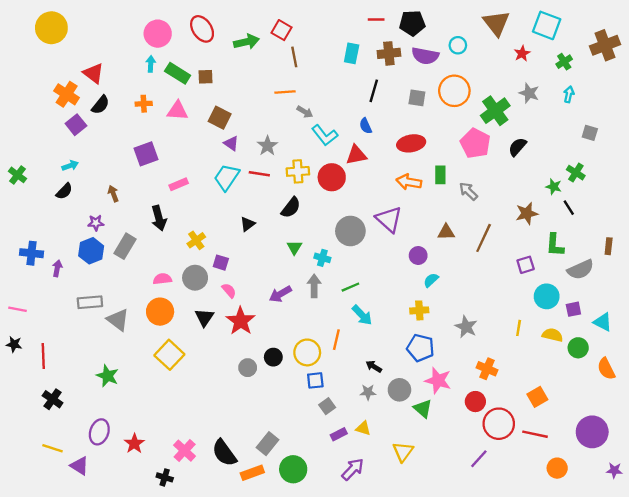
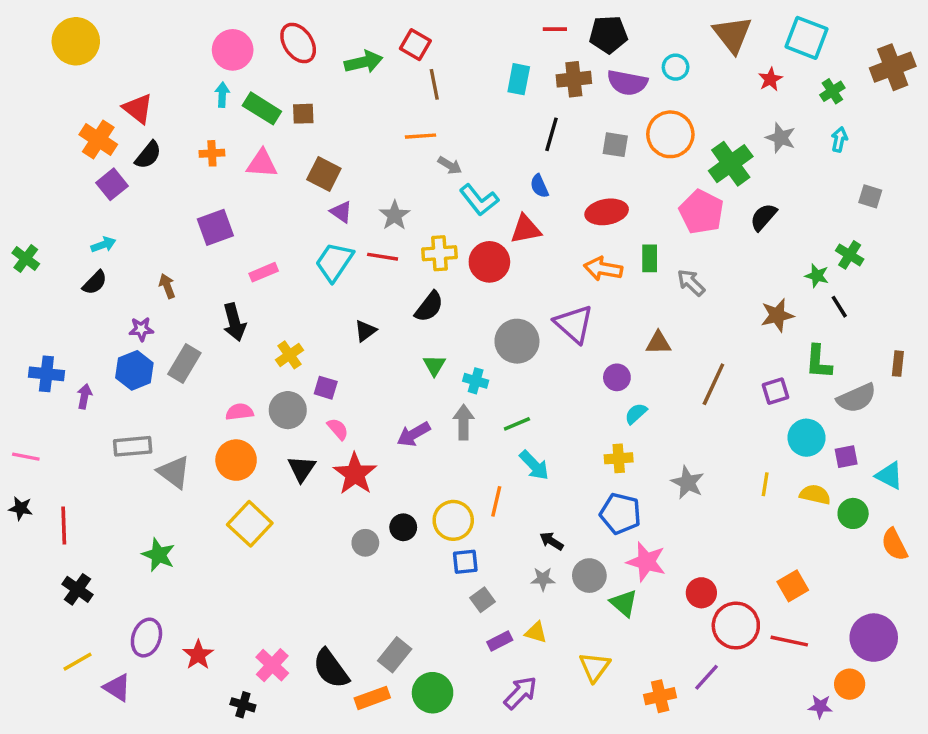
brown line: (484, 238) -> (713, 384), moved
orange cross: (487, 369) -> (660, 696), moved, turned -36
yellow line: (53, 448) -> (78, 662), turned -48
orange circle: (557, 468) -> (850, 684), moved
purple star: (614, 470) -> (820, 707), moved

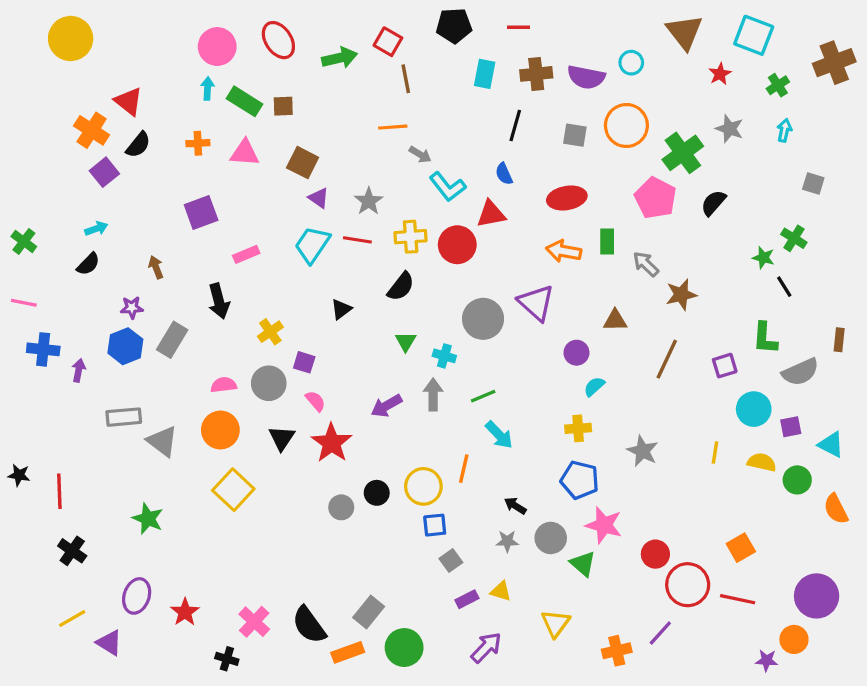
black pentagon: (608, 34) -> (454, 26), moved
brown star: (777, 315) -> (681, 295), moved
pink line: (26, 457) -> (24, 303), moved

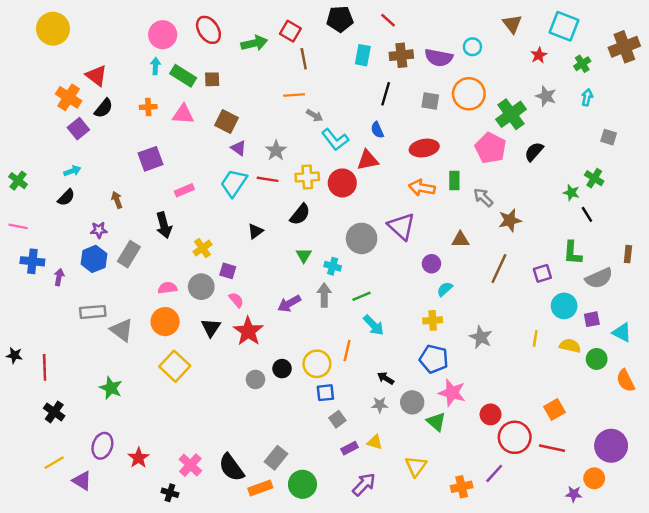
red line: (518, 27) -> (388, 20), turned 42
brown triangle: (684, 32) -> (512, 24), size x0.7

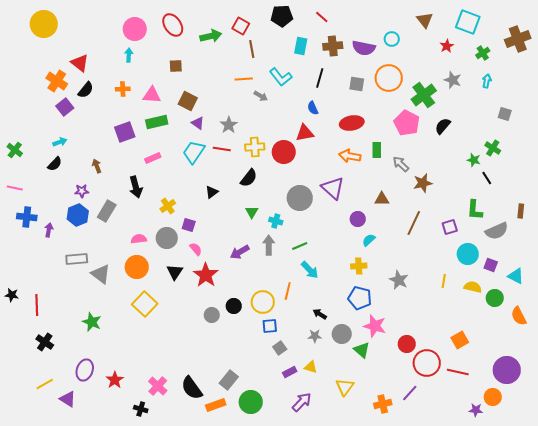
green rectangle: (183, 76) -> (157, 122), moved, turned -45
cyan L-shape: (335, 140) -> (281, 77), moved
purple square: (592, 319) -> (491, 265), turned 32

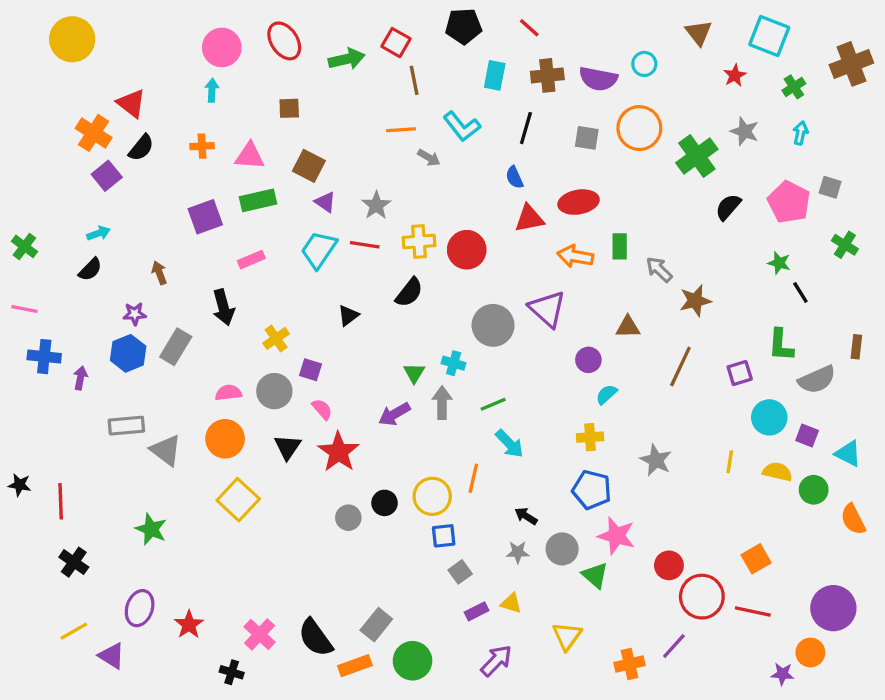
pink pentagon: (407, 123) -> (789, 202), moved
red triangle: (305, 133) -> (529, 218), moved
green cross: (493, 148) -> (845, 245), moved
green triangle: (252, 212) -> (414, 373), moved

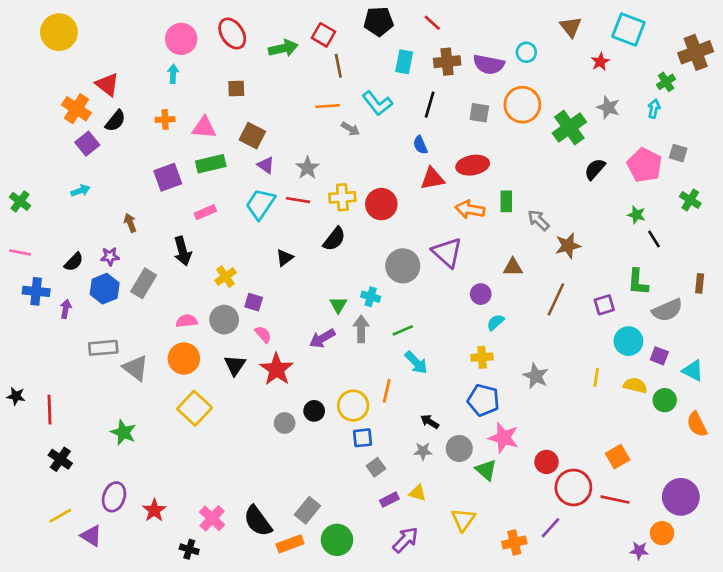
green cross: (794, 87) -> (666, 82), moved
black semicircle: (90, 269) -> (74, 262), moved

